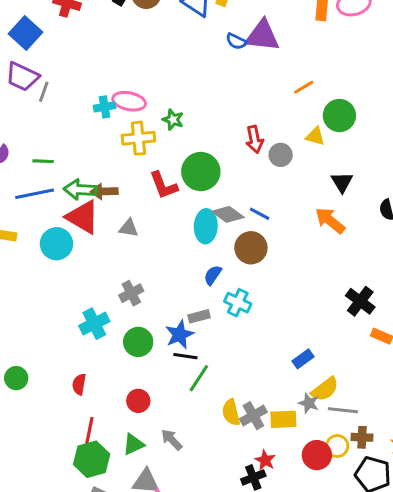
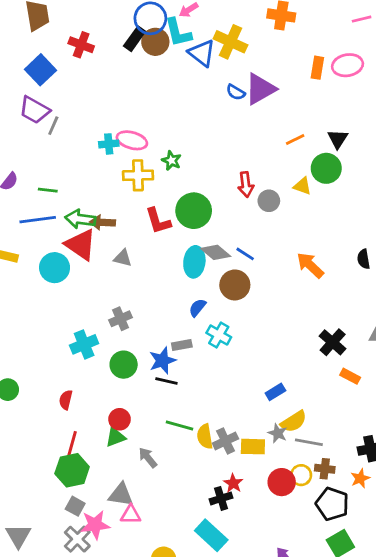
purple triangle: (262, 36) -> (260, 89), turned -40
black triangle: (342, 182) -> (338, 139), moved
green line: (199, 378) -> (180, 426), moved, turned 68
green triangle: (134, 444) -> (115, 437), moved

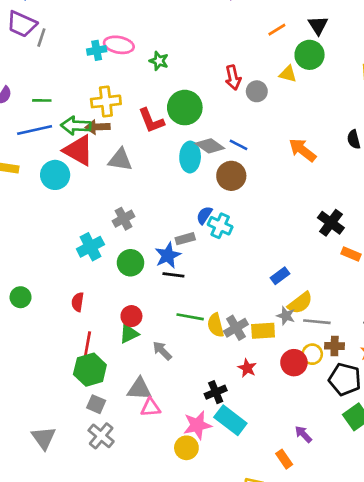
yellow cross: (138, 175) -> (106, 101), moved
gray triangle: (123, 258) -> (120, 160), size x1.4
blue semicircle: (197, 308) -> (204, 215), moved
black cross: (221, 498) -> (216, 392), moved
pink star: (95, 525) -> (197, 425), moved

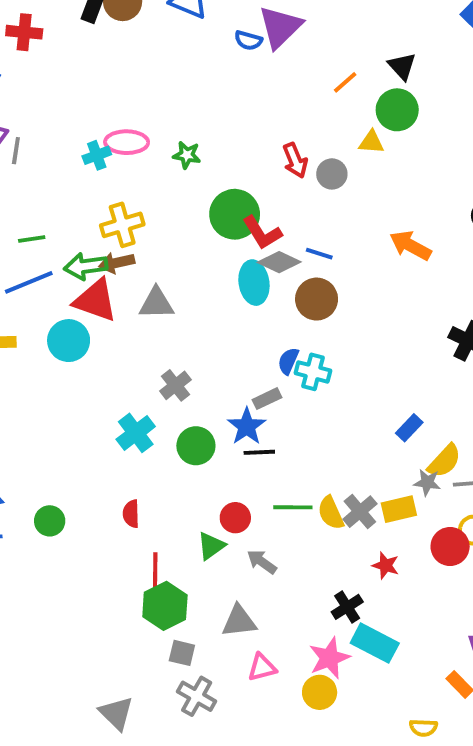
red L-shape: (151, 121) -> (262, 233), moved
red circle: (131, 316) -> (235, 518), moved
pink triangle: (151, 407) -> (262, 667), moved

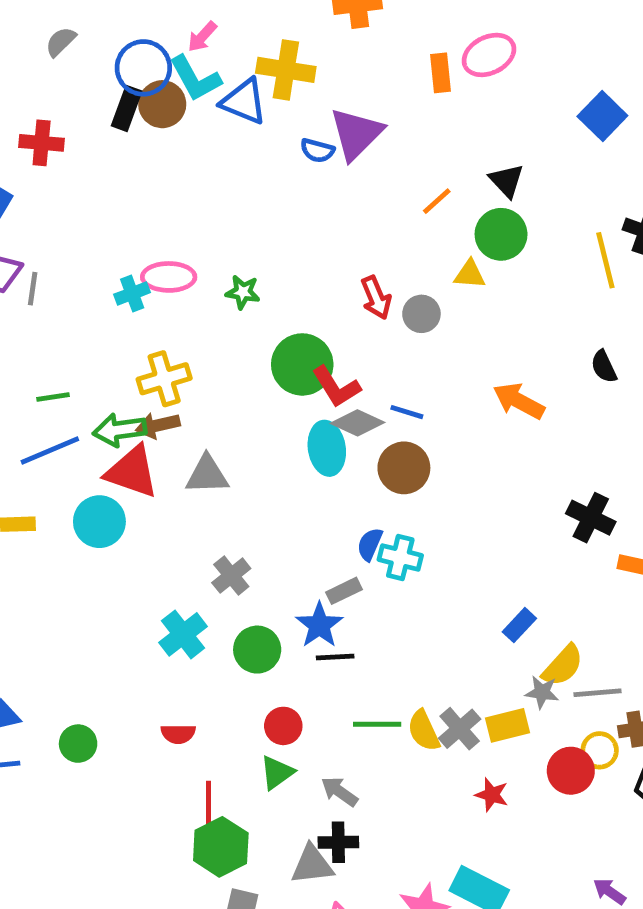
red semicircle: (131, 514) -> (178, 734), turned -88
red circle: (235, 518) -> (283, 726), moved
black cross: (347, 607) -> (338, 842), moved, turned 32

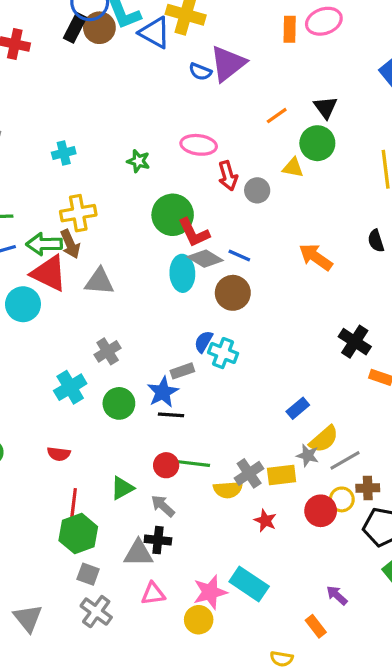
pink ellipse: (169, 277) -> (199, 145), moved
brown arrow: (158, 425) -> (70, 244), turned -108
gray line: (597, 693) -> (345, 460), turned -32
red circle: (283, 726) -> (166, 465), moved
yellow semicircle: (424, 731) -> (228, 490), moved, turned -76

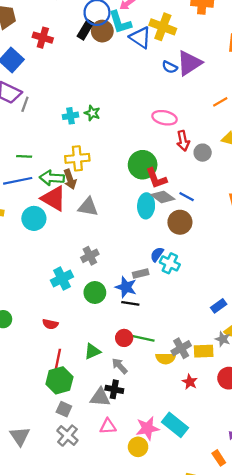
green star: (138, 161) -> (92, 113), moved
blue star: (163, 392) -> (126, 287), turned -30

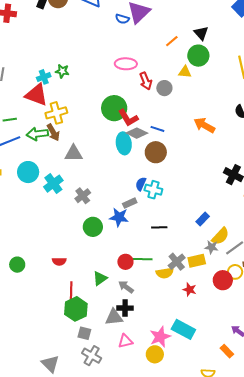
red triangle: (54, 198) -> (36, 95), moved
cyan cross: (62, 279) -> (53, 184), moved
black line: (130, 303) -> (159, 227), moved

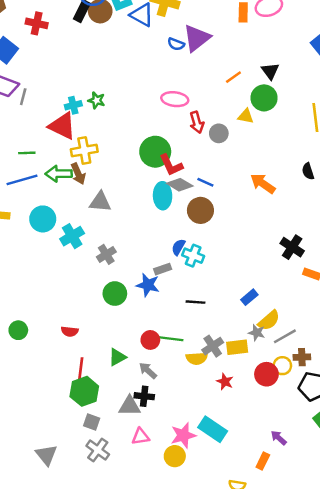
orange rectangle: (227, 351) -> (263, 461), turned 64

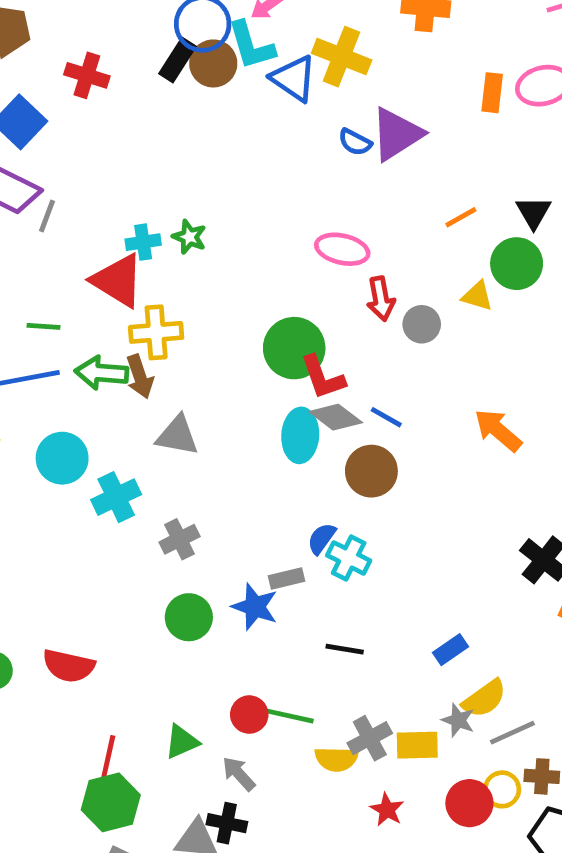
red semicircle: (70, 331) -> (69, 666), moved, size x1.5

